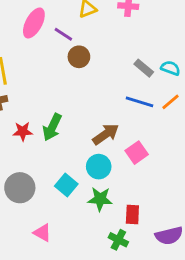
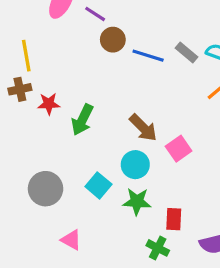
blue line: (139, 102) -> (148, 56), moved
red star: (23, 131) -> (49, 104), moved
brown arrow: (106, 134) -> (143, 128), turned 80

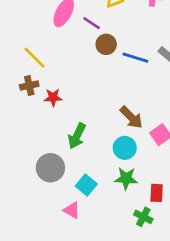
yellow line: (26, 56) -> (34, 58), turned -35
green arrow: (82, 120) -> (77, 136), moved
cyan square: (98, 185) -> (86, 185), moved

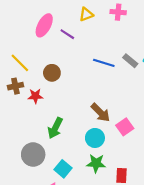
brown circle: (106, 44) -> (52, 73), moved

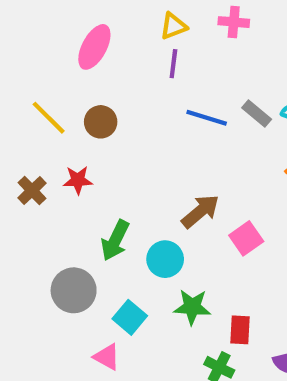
purple line: (67, 34) -> (173, 64), moved, turned 64
brown circle: (52, 73) -> (101, 122), moved
brown cross: (15, 86) -> (32, 190), moved, turned -32
brown arrow: (100, 113) -> (200, 211), turned -85
cyan circle: (95, 138) -> (165, 259), moved

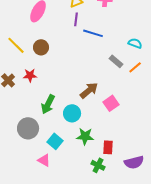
gray rectangle: (257, 114) -> (116, 61), moved
blue line: (207, 118) -> (93, 33), moved

